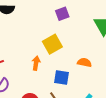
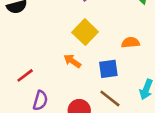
orange arrow: (36, 63) -> (72, 61), turned -48

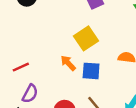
blue square: (108, 69) -> (91, 71), moved

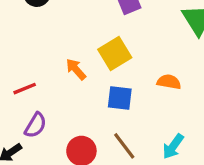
orange arrow: (68, 63) -> (76, 69), moved

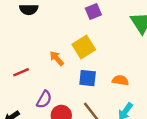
orange semicircle: (169, 82) -> (120, 80), moved
purple semicircle: (36, 125) -> (44, 99), moved

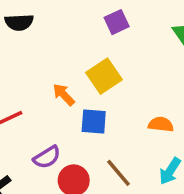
blue square: (88, 78) -> (94, 121), moved
purple semicircle: (44, 99) -> (47, 157), turned 30

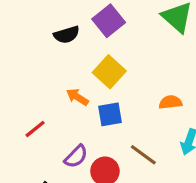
black semicircle: (19, 22) -> (67, 35), moved
purple square: (117, 22) -> (109, 21), size x1.4

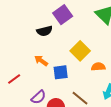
black semicircle: (67, 35) -> (44, 31), moved
yellow square: (109, 72) -> (80, 51), moved

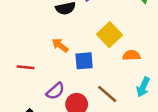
red line: (14, 79) -> (25, 67), turned 40

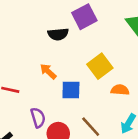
purple semicircle: (55, 91) -> (38, 118), turned -72

